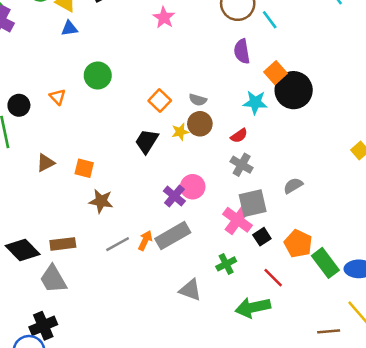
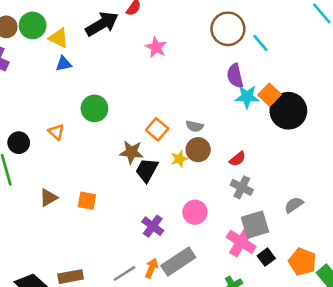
cyan star: (255, 102) -> (247, 97), moved
purple cross: (174, 196) -> (153, 226), moved
brown star: (101, 201) -> (131, 152), moved

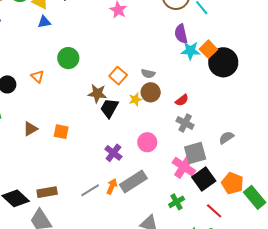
black square: (266, 257) -> (204, 179), size x1.6

